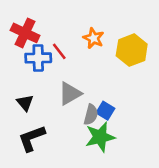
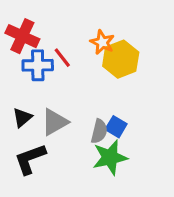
yellow hexagon: (132, 50) -> (121, 59), moved
gray triangle: (70, 94) -> (55, 122), moved
black triangle: (25, 103) -> (22, 117), turned 30

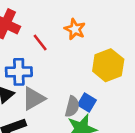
yellow hexagon: (121, 59) -> (108, 65), moved
blue cross: (38, 65) -> (19, 72), moved

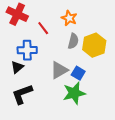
gray triangle: (34, 99) -> (59, 70), moved
gray semicircle: (72, 107) -> (73, 41), moved

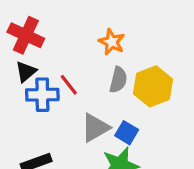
red line: (43, 28) -> (69, 85), moved
black triangle: (17, 67) -> (26, 72), moved

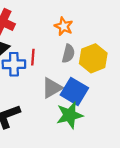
red line: (69, 85) -> (33, 57), turned 42
blue square: (127, 133) -> (74, 91), size x1.6

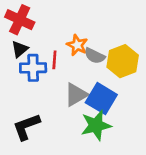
orange star: (64, 26) -> (77, 45), moved
gray semicircle: (68, 54) -> (95, 56), turned 102

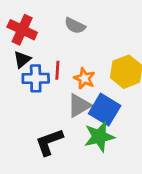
orange star: (77, 45) -> (84, 78), moved
gray semicircle: (95, 56) -> (75, 26), moved
black L-shape: (26, 127) -> (49, 142), moved

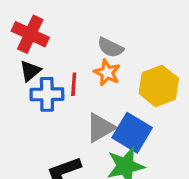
gray semicircle: (75, 26) -> (110, 48), moved
orange star: (84, 78) -> (107, 73), moved

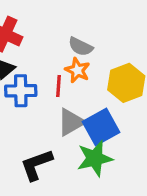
red line: (74, 84) -> (59, 86), moved
blue square: (132, 133) -> (101, 127), turned 30

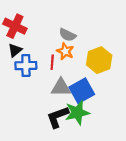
gray triangle: (71, 122) -> (61, 87), turned 30
black L-shape: (36, 165) -> (58, 117), moved

